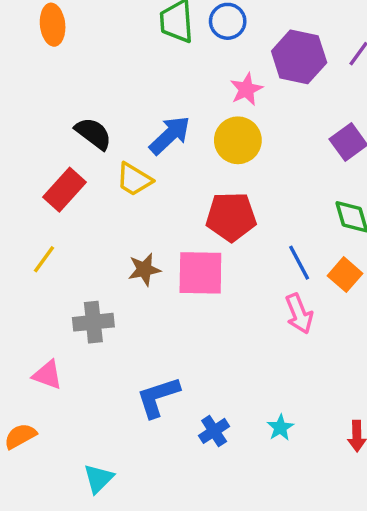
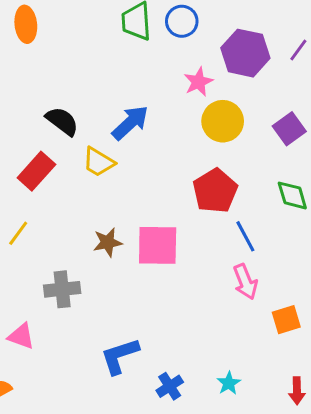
yellow circle: (238, 140) -> (223, 121), moved
red pentagon: (231, 217) -> (215, 191), moved, turned -30
orange square: (345, 275) -> (286, 320), moved, turned 32

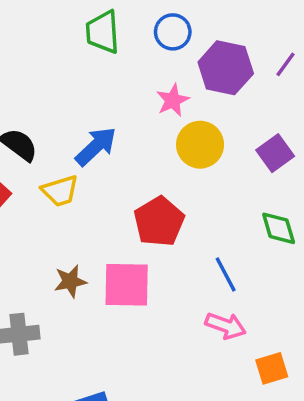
blue circle: (182, 21) -> (173, 32), moved
yellow trapezoid: (98, 162) -> (60, 191), turned -48
red pentagon: (215, 191) -> (159, 221), moved
pink arrow: (245, 282) -> (226, 326), turned -48

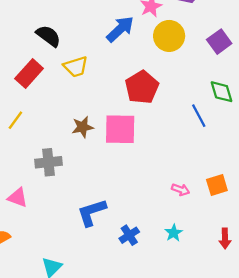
blue arrow: (96, 146) -> (120, 29), moved
blue line: (226, 274) -> (199, 116), moved
pink arrow: (226, 326) -> (180, 190), moved, size x0.7

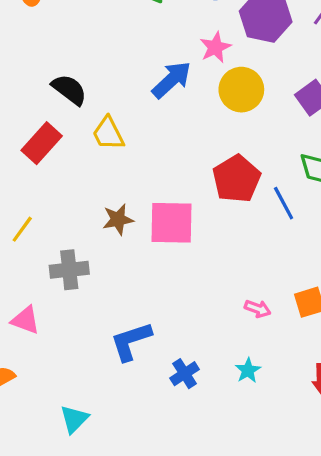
yellow trapezoid: (76, 67) -> (108, 133), turned 80
red pentagon: (142, 87) -> (236, 179), moved
yellow line: (15, 120) -> (22, 229), moved

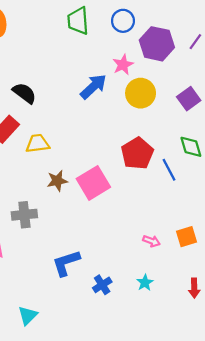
yellow trapezoid: (108, 133) -> (38, 144), moved, turned 110
pink square: (172, 223) -> (93, 183), turned -32

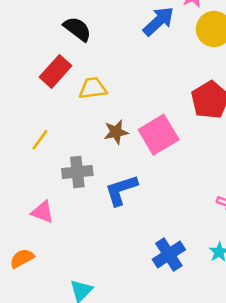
blue L-shape: (66, 263) -> (121, 190), moved
blue cross: (102, 285) -> (169, 254), size x1.4

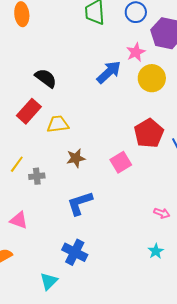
pink square: (159, 135) -> (121, 162), moved, size x0.7
gray cross: (77, 172) -> (37, 176), moved, size x0.7
blue cross: (169, 254) -> (75, 252), moved, turned -30

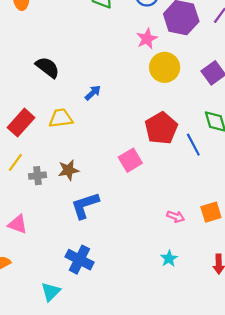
blue arrow: (109, 72) -> (93, 93), moved, size x0.6
red rectangle: (29, 111) -> (21, 123), moved
brown star: (76, 158) -> (68, 170), moved

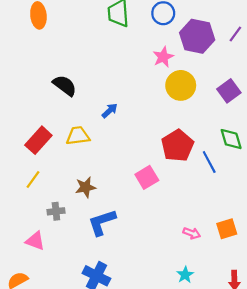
gray cross: (37, 176) -> (56, 211), moved

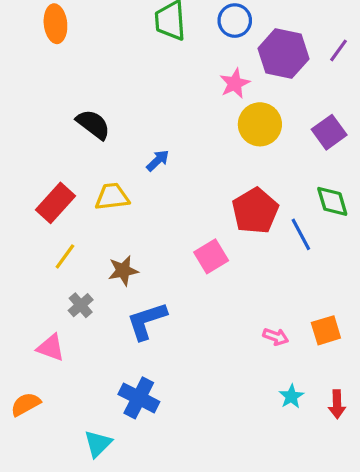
yellow line: (33, 180) -> (65, 256), moved
gray cross: (56, 211) -> (81, 305), turned -35
cyan star: (185, 275) -> (291, 396), moved

